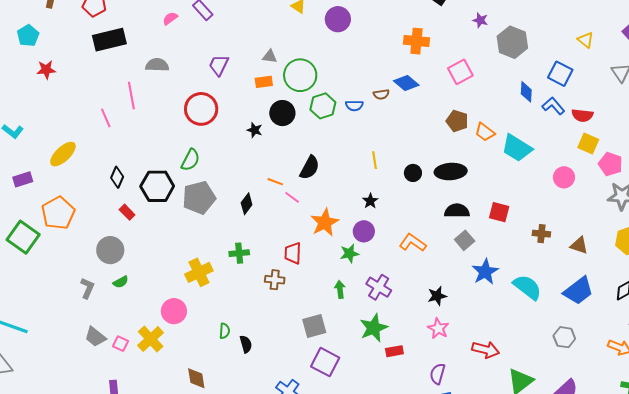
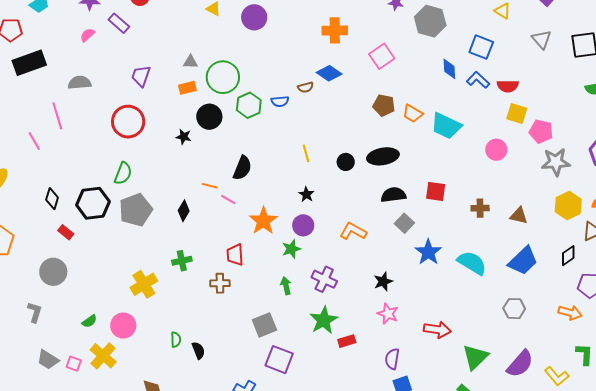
green semicircle: (121, 282) -> (89, 321), moved

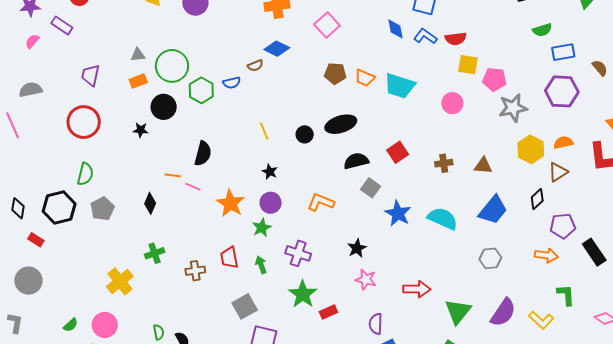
red square: (436, 191) -> (398, 152), turned -35
gray pentagon: (136, 210) -> (102, 209), size x0.7
red trapezoid: (235, 255) -> (229, 258), moved

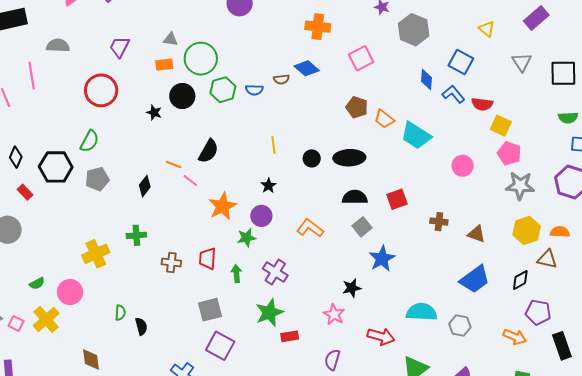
yellow square: (468, 65) -> (501, 126), moved
brown triangle: (558, 172) -> (547, 259), turned 30
cyan semicircle: (443, 218) -> (422, 312), moved, turned -36
black star: (357, 248) -> (352, 288), moved

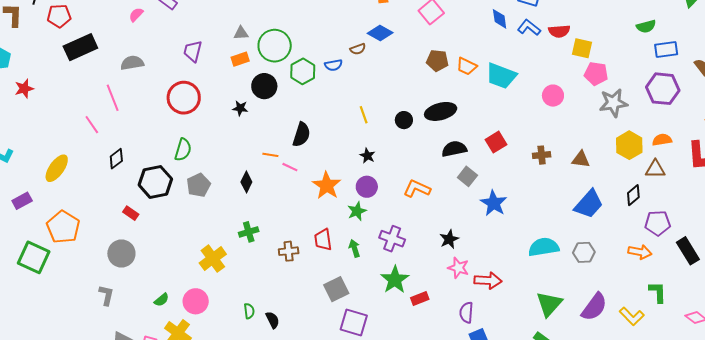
black diamond: (16, 157) -> (116, 159), moved, turned 40
black star: (352, 288) -> (449, 239), moved
red arrow: (381, 337) -> (488, 281), moved

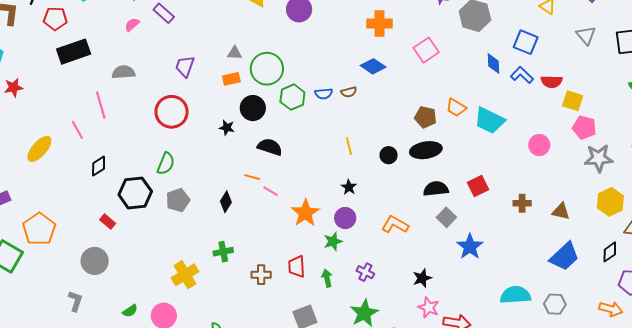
brown semicircle: (358, 49) -> (349, 92), moved
brown pentagon: (437, 61) -> (426, 117), moved
black semicircle: (301, 135) -> (270, 147), moved, turned -95
yellow ellipse: (57, 168) -> (39, 149), moved
purple cross: (392, 239) -> (365, 272), size x0.7

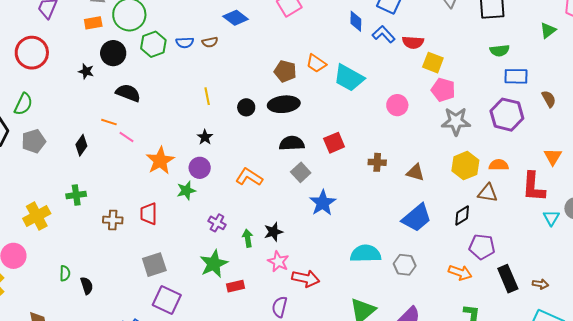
green arrow: (327, 278) -> (248, 238), moved

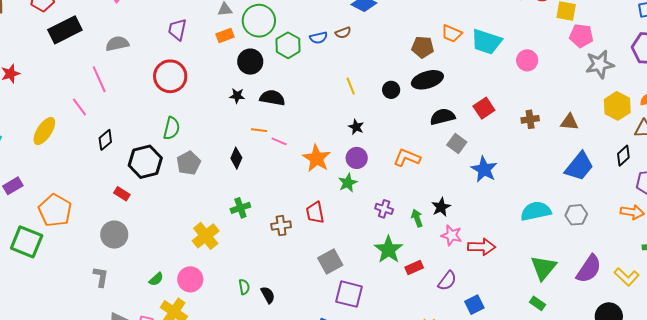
black star: (86, 71) -> (237, 96), moved
pink circle: (397, 105) -> (527, 60), moved
purple semicircle: (280, 307) -> (447, 281), moved, turned -145

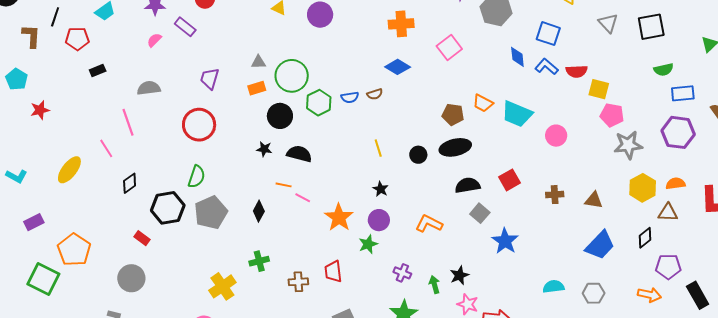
black rectangle: (65, 30) -> (98, 71), size x0.5
gray pentagon: (189, 163) -> (211, 213), size x1.4
cyan semicircle: (536, 211) -> (553, 287), size x0.7

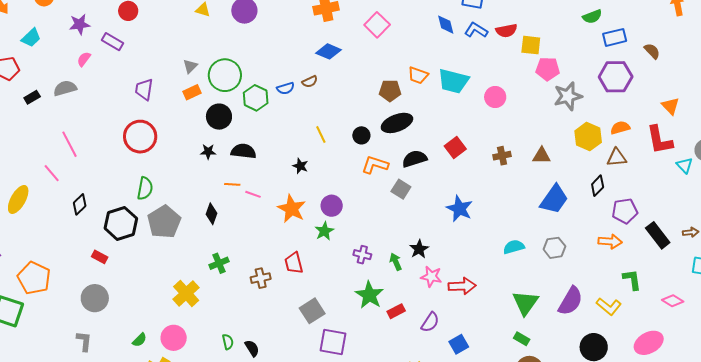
gray triangle: (258, 62) -> (190, 66), turned -35
gray semicircle: (149, 88) -> (65, 88), moved
black star: (381, 189) -> (300, 166), moved
gray square: (480, 213) -> (401, 189), moved
orange L-shape: (429, 224) -> (375, 165), moved

